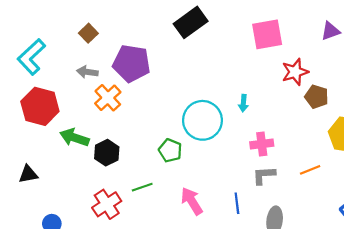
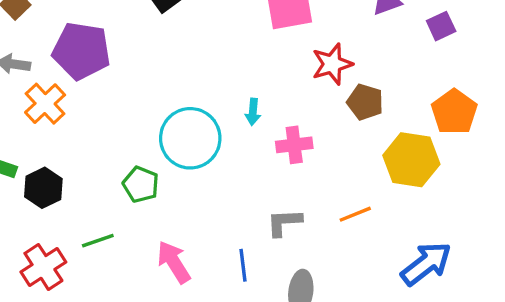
pink cross: (262, 144) -> (294, 145), moved

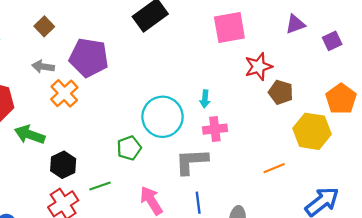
pink cross: (294, 145) -> (215, 129), moved
green pentagon: (141, 184) -> (129, 148), turned 30
black hexagon: (43, 188) -> (63, 165), moved
gray L-shape: (284, 222) -> (192, 161), moved, size x1.4

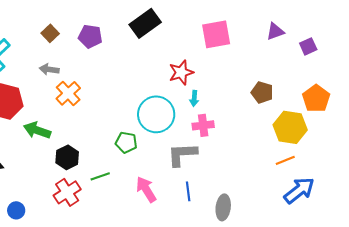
purple pentagon: (89, 58) -> (90, 36), moved, size x0.7
red star: (258, 67) -> (181, 72), moved
green pentagon: (129, 148) -> (126, 142), turned 30
orange line: (274, 168) -> (285, 160), moved

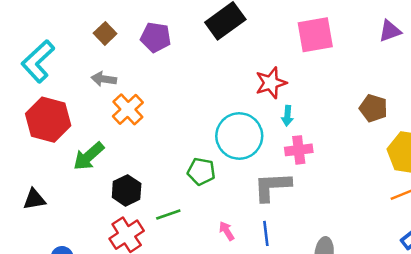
green arrow: (37, 130) -> (89, 156), turned -60
pink arrow: (146, 189) -> (227, 231), size x0.6
blue line: (188, 191) -> (266, 233), moved

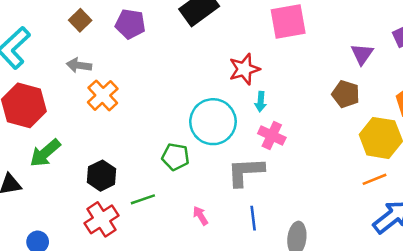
purple triangle: (390, 31) -> (362, 54), moved, turned -35
pink cross: (299, 150) -> (272, 135), turned 32
green arrow: (89, 156) -> (45, 153), moved
blue line: (266, 233) -> (253, 218), moved

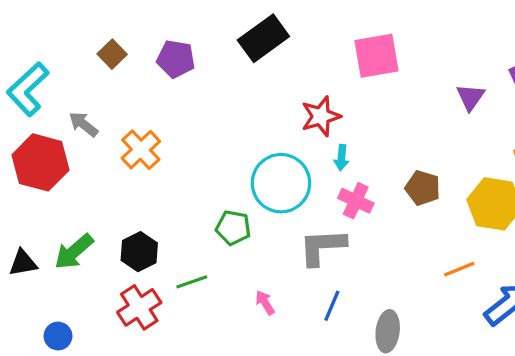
gray arrow: (79, 65) -> (83, 124), moved, turned 30
brown pentagon: (346, 94) -> (423, 188), moved
green arrow: (45, 153) -> (74, 252), moved
orange line: (375, 179) -> (459, 269), moved
blue line: (253, 218) -> (332, 306), turned 30

